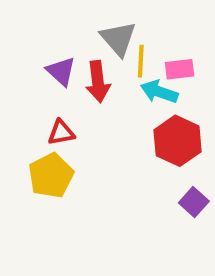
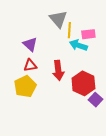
purple triangle: (61, 71) -> (30, 44), moved
red arrow: (98, 82) -> (58, 70), moved
red hexagon: (178, 141) -> (83, 83), moved

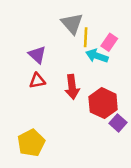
pink rectangle: (88, 34) -> (109, 42), turned -48
yellow pentagon: (25, 86) -> (31, 143), moved

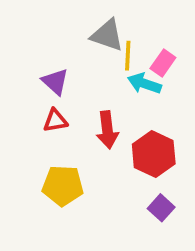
gray triangle: (72, 24) -> (107, 35), turned -30
purple square: (118, 123) -> (161, 208), moved
yellow pentagon: (31, 143) -> (63, 186), moved, turned 30

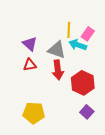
gray triangle: (107, 35) -> (57, 50), moved
yellow pentagon: (63, 186) -> (34, 113), moved

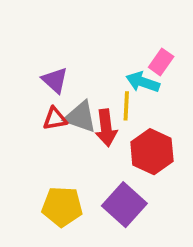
yellow line: (69, 30) -> (126, 106), moved
gray triangle: (57, 50) -> (81, 117), moved
purple square: (87, 112) -> (124, 205), moved, size x1.6

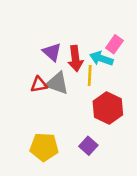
purple triangle: (55, 80) -> (52, 52), moved
red arrow: (106, 128) -> (75, 59), moved
purple square: (124, 205) -> (88, 146), size x0.6

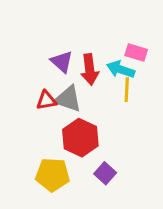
pink rectangle: (114, 44) -> (136, 52), turned 72
yellow line: (90, 75) -> (127, 90), moved
red hexagon: (108, 108) -> (80, 138), moved

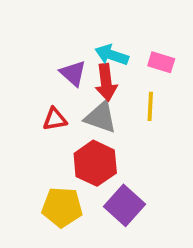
cyan arrow: (121, 69) -> (112, 55), moved
gray triangle: (68, 99) -> (101, 117), moved
purple square: (105, 173) -> (125, 205), size x1.5

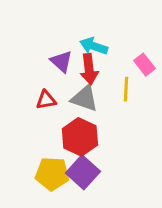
pink rectangle: (161, 62) -> (144, 65), moved, turned 35
purple square: (125, 205) -> (83, 172), moved

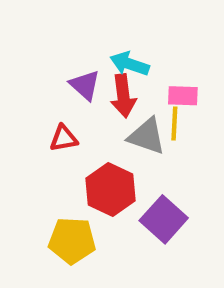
pink rectangle: (144, 65) -> (183, 96), moved, turned -50
gray triangle: (84, 98) -> (147, 136), moved
purple square: (83, 172) -> (164, 219), moved

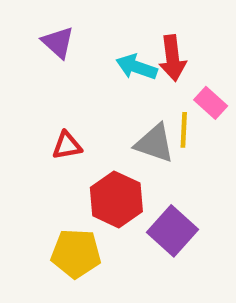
purple triangle: (85, 85) -> (58, 42), moved
red arrow: (123, 96) -> (172, 58), moved
pink rectangle: (183, 96) -> (211, 103), moved, turned 40

